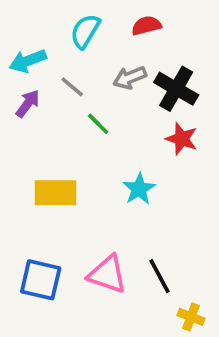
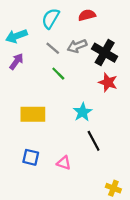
gray line: (72, 87) -> (53, 48), moved
pink triangle: (107, 274) -> (64, 163), size x0.6
black line: (159, 276) -> (94, 141), moved
blue square: (41, 280) -> (31, 157), moved, size x0.7

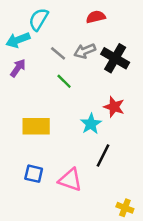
cyan semicircle: (51, 18) -> (39, 19), moved
red star: (108, 82) -> (114, 107), moved
black line: (94, 141) -> (103, 155), turned 55
pink triangle: (64, 163) -> (70, 180), size x1.5

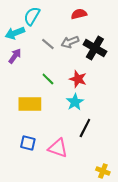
green line: (64, 81) -> (48, 79), moved
red star: (114, 107) -> (78, 79), moved

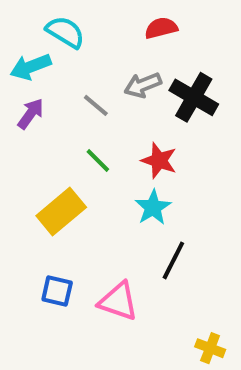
cyan semicircle: (32, 16) -> (65, 32), turned 90
gray line: (48, 44) -> (96, 105), moved
yellow rectangle: (30, 104) -> (61, 212), turned -40

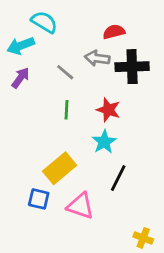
red semicircle: (161, 28) -> (114, 32), moved
gray arrow: (143, 85) -> (97, 58), turned 30
black cross: (194, 97) -> (132, 67), turned -32
green line: (98, 161) -> (67, 110), turned 48
yellow rectangle: (61, 212) -> (60, 168), moved

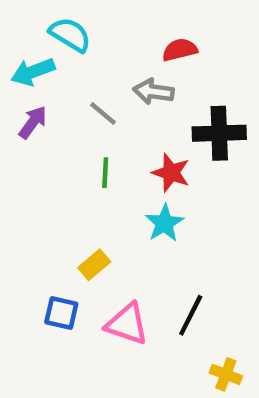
black cross: (132, 67) -> (219, 133), moved
yellow rectangle: (60, 168) -> (94, 265), size x0.6
black line: (118, 178) -> (191, 315), moved

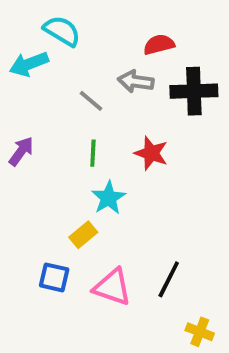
purple arrow: (33, 122) -> (21, 151), moved
black cross: (219, 133) -> (194, 91), moved
cyan star: (164, 223) -> (109, 198), moved

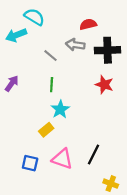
red star: (151, 153) -> (104, 85), moved
blue square: (54, 277) -> (30, 163), moved

